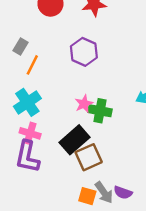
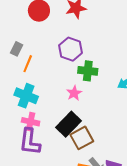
cyan cross: (27, 102) -> (26, 96), turned -30
green cross: (100, 111) -> (88, 71), moved

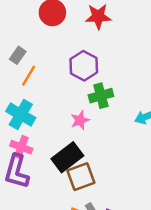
green cross: (88, 71) -> (101, 96), turned -30

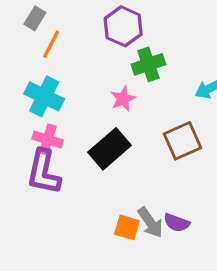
brown square: (81, 177) -> (182, 141), moved

